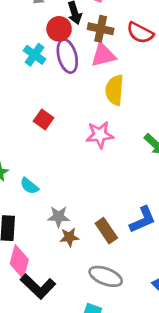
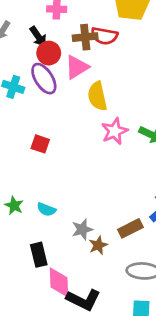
red circle: (59, 29) -> (49, 53), moved
brown cross: (101, 29) -> (85, 37), moved
pink star: (100, 135) -> (115, 131), moved
brown rectangle: (106, 231) -> (130, 228), turned -65

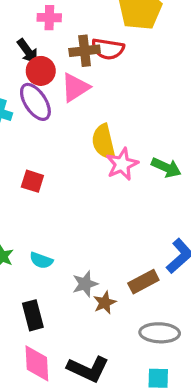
yellow semicircle: (97, 96) -> (104, 142), moved
pink diamond: (59, 282) -> (37, 363), moved

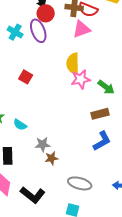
pink triangle: (75, 87) -> (81, 29), moved
brown rectangle: (143, 282) -> (100, 114), moved

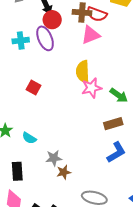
cyan cross: (15, 32) -> (21, 41), turned -35

